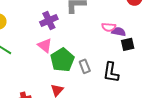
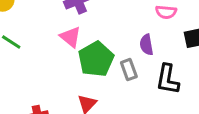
purple semicircle: (119, 32) -> (146, 45), moved, turned -112

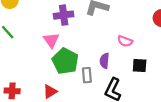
green pentagon: (96, 59) -> (65, 61), turned -30

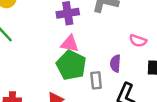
pink triangle: (51, 40) -> (70, 44), moved, turned -42

